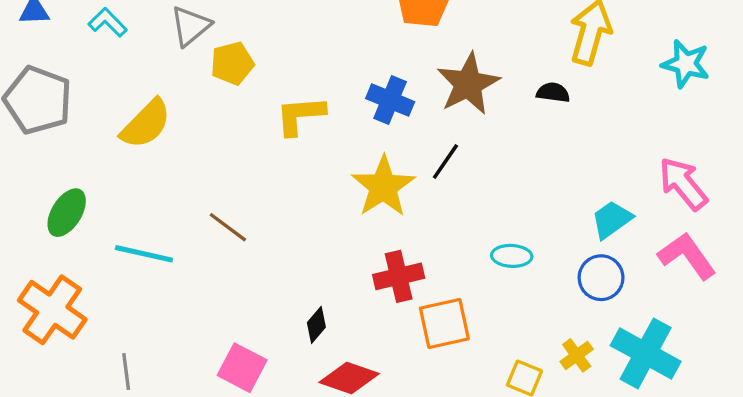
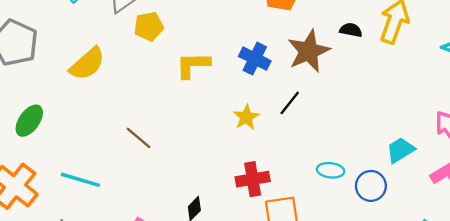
black semicircle: (553, 93) -> (351, 30), moved
yellow star: (383, 187) -> (246, 117), size x0.6
cyan line: (144, 254) -> (80, 180), moved
blue circle: (601, 278) -> (371, 186), moved

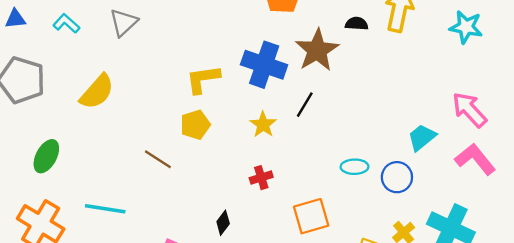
yellow pentagon: (149, 26) -> (195, 125), moved
blue cross: (255, 59) -> (264, 65), size x1.4
red cross: (253, 179) -> (261, 178), moved, size x0.7

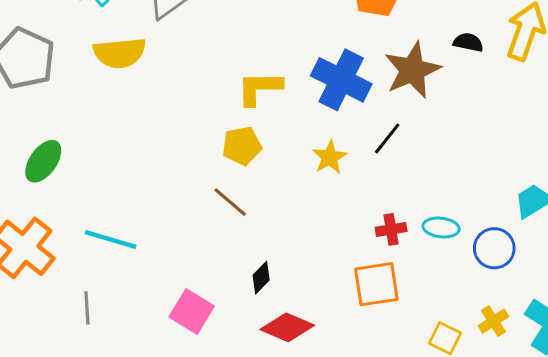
yellow semicircle: (97, 92) -> (120, 53), moved, turned 36
brown line: (158, 159) -> (230, 202), moved
red cross: (261, 178) -> (391, 229), moved

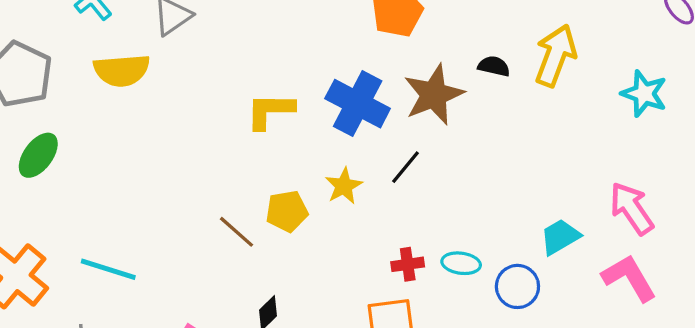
yellow pentagon: (242, 146) -> (287, 211), moved
green ellipse: (43, 161) -> (38, 155), moved

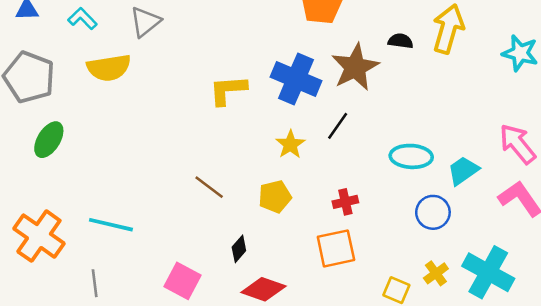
yellow pentagon: (287, 211) -> (275, 197), moved
cyan ellipse: (461, 263) -> (411, 156), moved, size x1.4

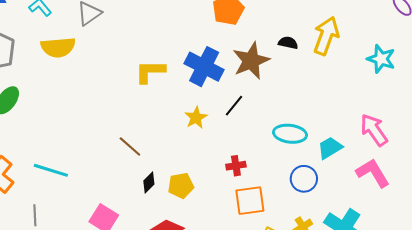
yellow pentagon: (275, 197) -> (181, 186), moved
orange square: (336, 248) -> (250, 201), moved
black diamond: (239, 249) -> (149, 183), moved

